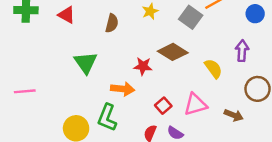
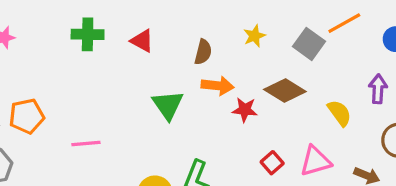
orange arrow: (123, 89) -> (218, 86), moved

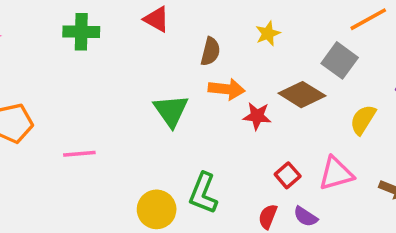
red triangle: (142, 41) -> (157, 19), moved
gray square: (309, 44) -> (340, 60), moved
yellow semicircle: (339, 113) -> (363, 120), turned -112

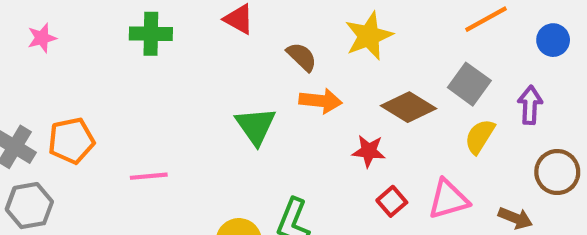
yellow star: (268, 34) -> (369, 36), size x1.6
brown semicircle: (210, 51) -> (302, 57), turned -60
gray square: (340, 60) -> (469, 84), moved
red star: (257, 116) -> (369, 151), moved

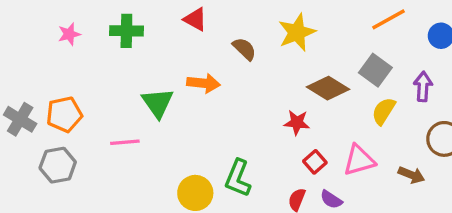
pink star: (42, 38) -> (69, 34), moved
orange arrow: (321, 101) -> (203, 83), moved
green triangle: (256, 126) -> (158, 103), moved
gray hexagon: (29, 206) -> (58, 165), moved

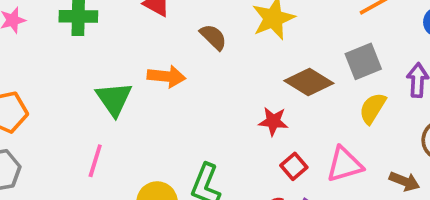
gray square: (375, 70) -> (363, 61), turned 32
pink line: (125, 142) -> (95, 161), moved, turned -68

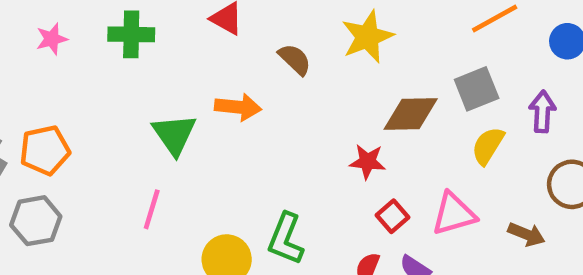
brown diamond: (309, 82) -> (411, 114), turned -33

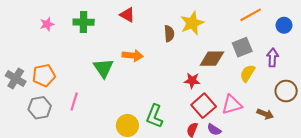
brown semicircle: (295, 59) -> (169, 34), moved, turned 42
pink line: (152, 209) -> (74, 101), moved
red square: (392, 216) -> (204, 106), size x1.6

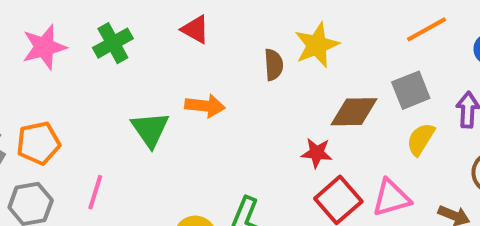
green cross: (84, 22) -> (113, 43), turned -30
pink star: (47, 24) -> (44, 47), size x1.6

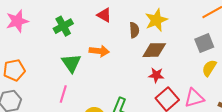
red triangle: (195, 29) -> (104, 15), moved
green cross: (113, 43) -> (63, 26), moved
brown diamond: (354, 112) -> (154, 50), moved
pink line: (95, 192) -> (63, 94), moved

